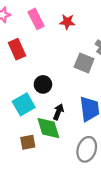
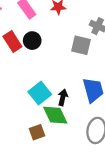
black circle: (43, 84) -> (32, 41), moved
cyan square: (24, 104) -> (40, 93), moved

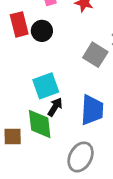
cyan square: (40, 93) -> (46, 86), moved

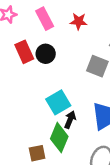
green diamond: (40, 124) -> (59, 138), turned 40

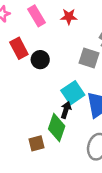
black circle: (46, 54) -> (40, 60), moved
cyan square: (58, 102) -> (73, 93), moved

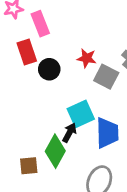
pink rectangle: (37, 16) -> (40, 24), moved
red star: (69, 17) -> (87, 58), moved

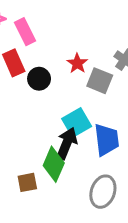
red star: (87, 58) -> (77, 63), turned 30
black arrow: (69, 133) -> (67, 143), size x1.5

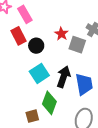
cyan square: (77, 122) -> (39, 73), moved
black arrow: (67, 143) -> (64, 77), moved

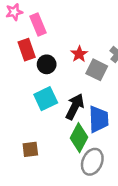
green diamond: (49, 103) -> (79, 138), moved

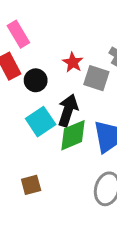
black arrow: (75, 107) -> (68, 110), moved
green diamond: (79, 138) -> (73, 135), moved, turned 48

